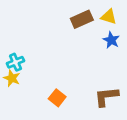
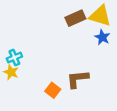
yellow triangle: (109, 17) -> (100, 16), size x1.5
brown L-shape: (106, 97) -> (78, 79), moved

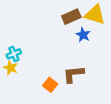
blue star: (102, 37) -> (83, 35), moved

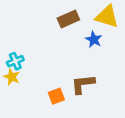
brown rectangle: (71, 17) -> (68, 19), moved
orange square: (50, 85) -> (56, 96), turned 32

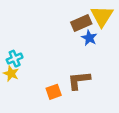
yellow triangle: (107, 17) -> (102, 16), turned 45
brown rectangle: (68, 19) -> (81, 23), moved

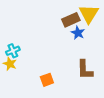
brown L-shape: (79, 80) -> (85, 70), moved, turned -85

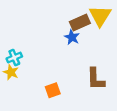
blue star: (78, 33) -> (72, 37), moved

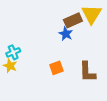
orange square: (53, 90) -> (56, 68), moved

